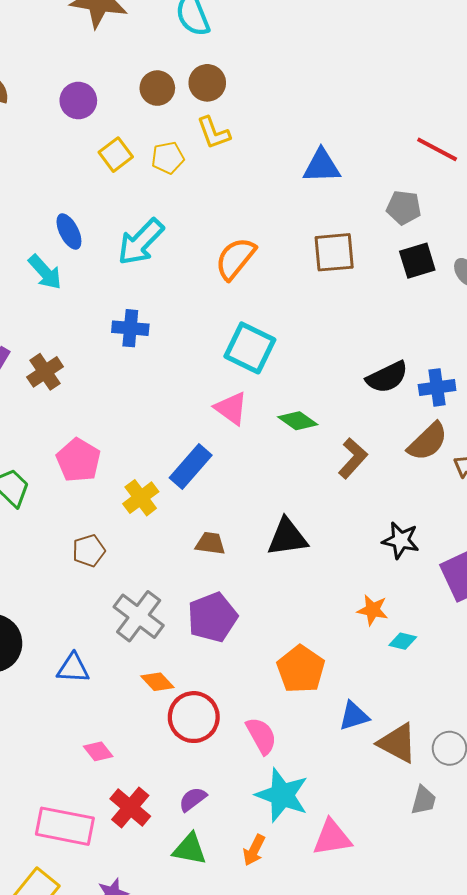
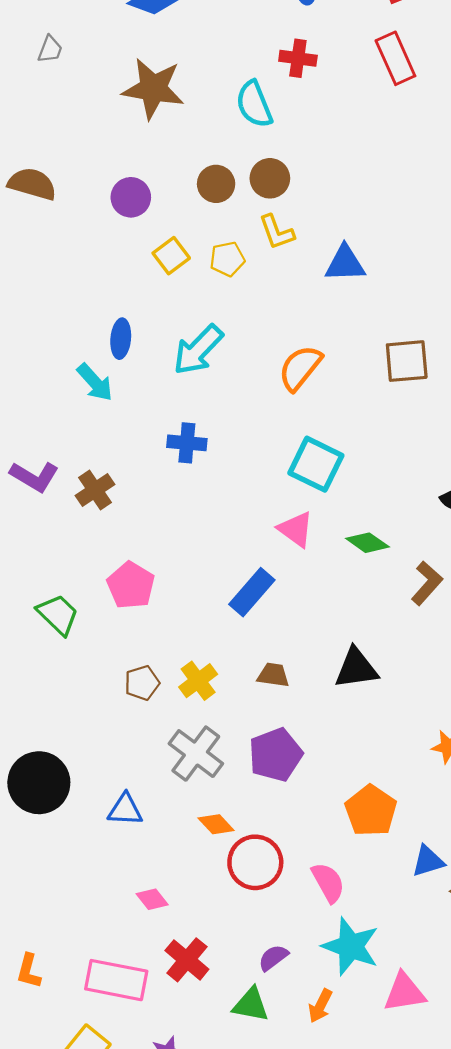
blue triangle: (322, 166) -> (345, 263), moved
blue ellipse: (69, 232) -> (121, 339), turned 32
yellow cross: (141, 498) -> (198, 681), moved
purple semicircle: (193, 799) -> (273, 958), moved

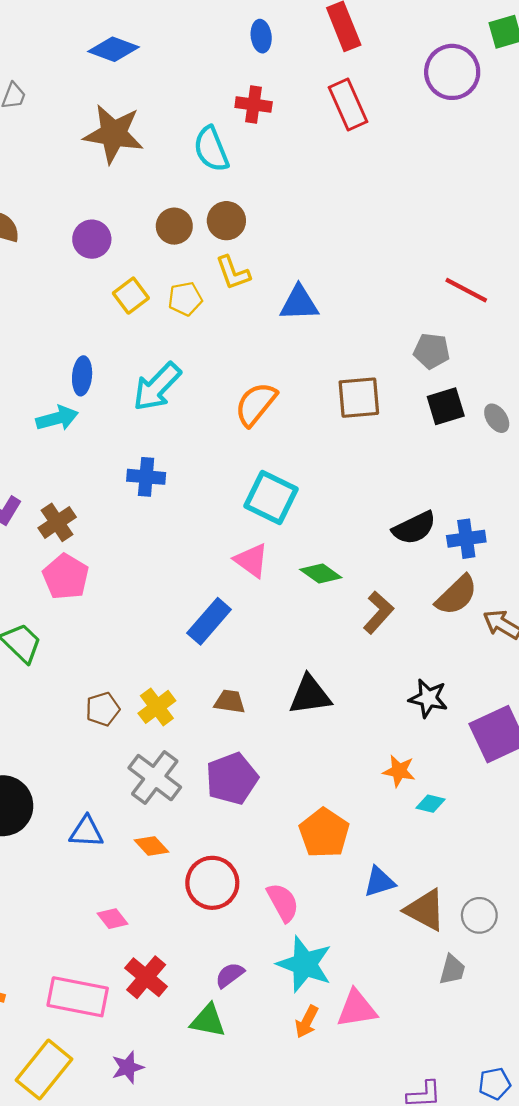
cyan arrow: (95, 382) -> (57, 418), turned -63
pink pentagon: (131, 585) -> (66, 577), moved
orange diamond: (216, 824) -> (152, 846), moved
orange arrow: (320, 1006) -> (307, 1022), moved

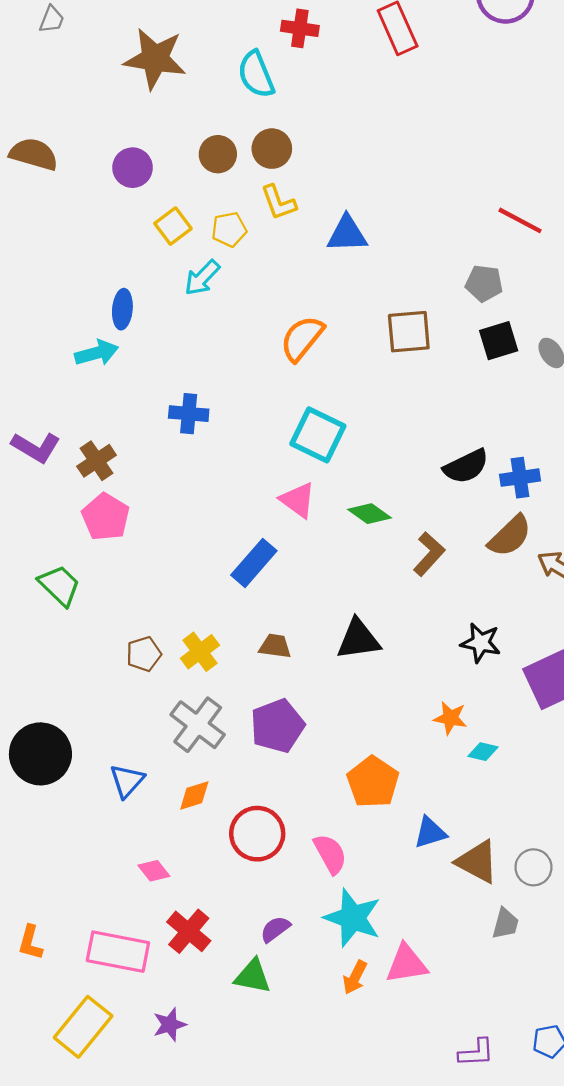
cyan arrow: (157, 387) -> (202, 278), moved, size x0.7
blue triangle: (86, 832) -> (127, 781), turned -51
orange diamond: (152, 846) -> (194, 795), turned -64

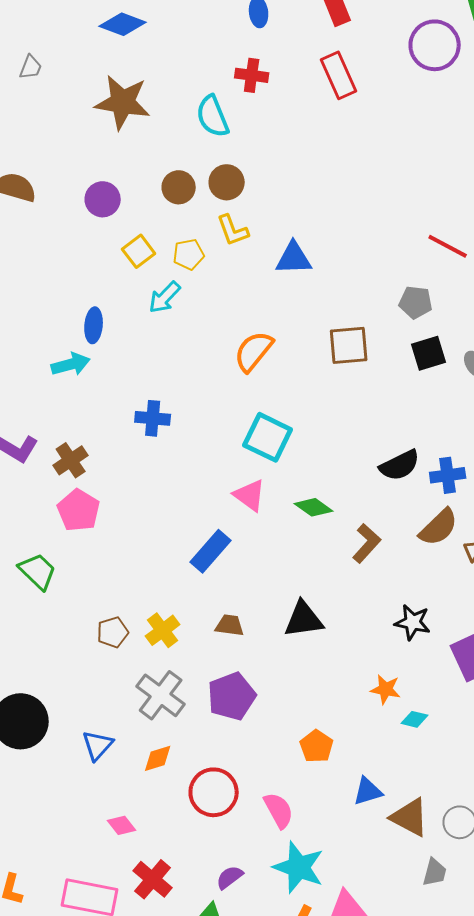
orange pentagon: (373, 782) -> (317, 746), size x0.7

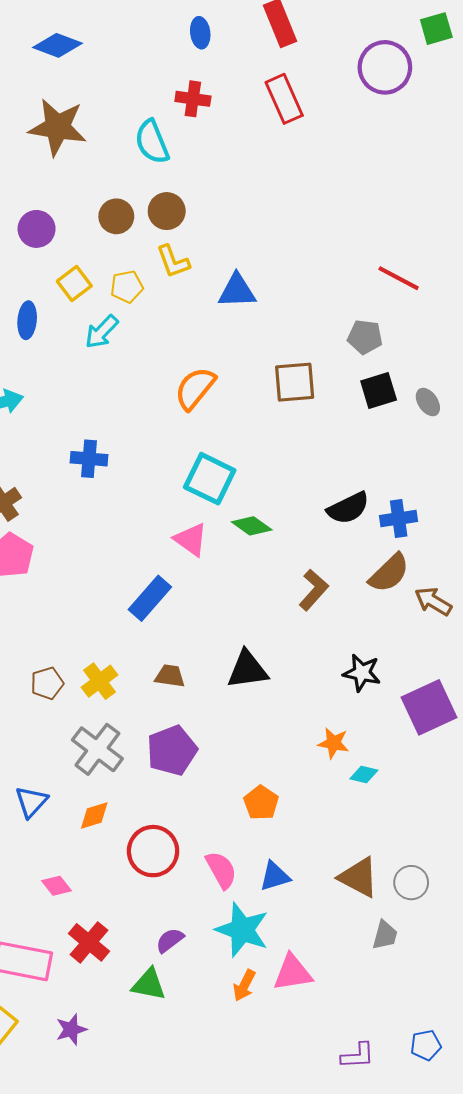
blue ellipse: (94, 325) -> (27, 320), moved
green diamond: (314, 507) -> (252, 526), moved
blue triangle: (368, 791) -> (275, 876), moved

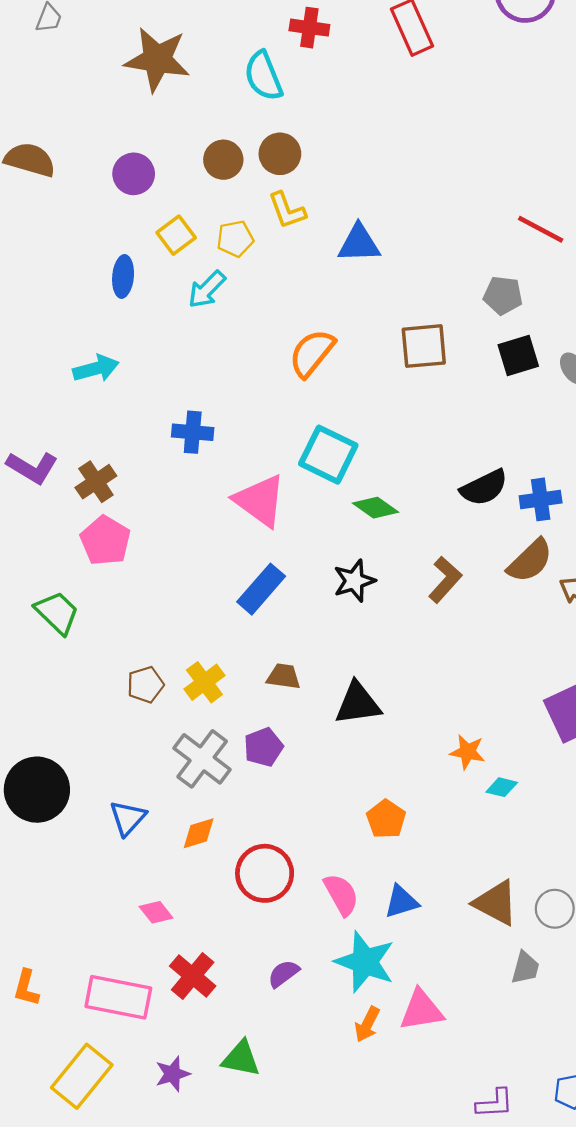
pink triangle: (191, 539) -> (260, 501), moved, size x1.4
black triangle: (247, 670) -> (358, 703), moved
black star: (362, 673) -> (354, 581), moved, turned -30
purple pentagon: (172, 750) -> (263, 747), moved, size x0.7
green triangle: (149, 984) -> (241, 1059), moved

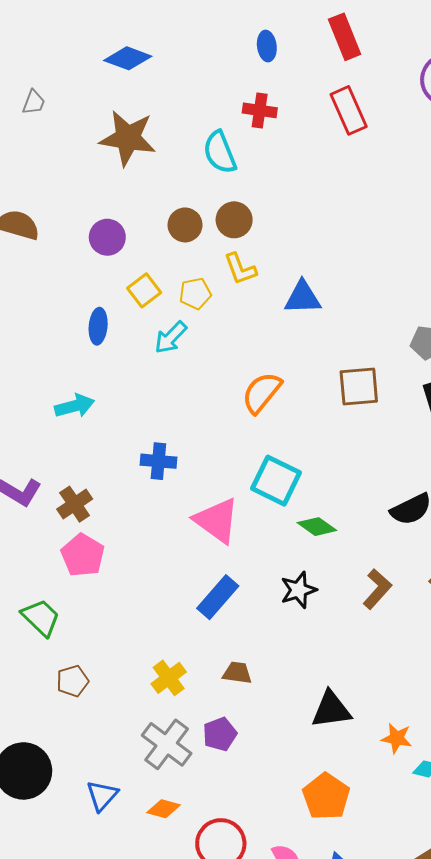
brown pentagon: (145, 685) -> (73, 681), moved
black triangle: (358, 703) -> (331, 710), moved
orange pentagon: (386, 819) -> (326, 797), size x1.4
orange diamond: (199, 833) -> (164, 809), turned 32

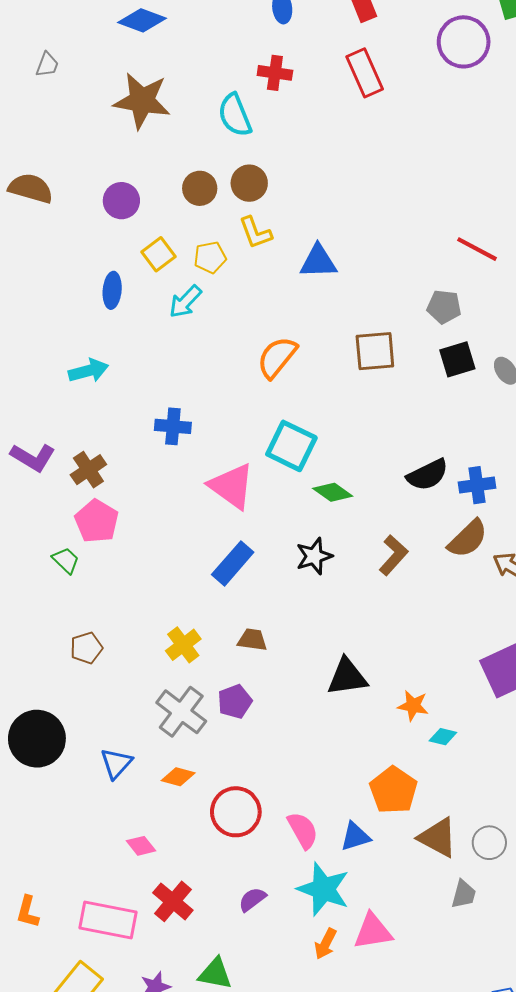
green trapezoid: (41, 618) -> (66, 560), moved, size x0.7
orange pentagon: (326, 797) -> (393, 790), moved

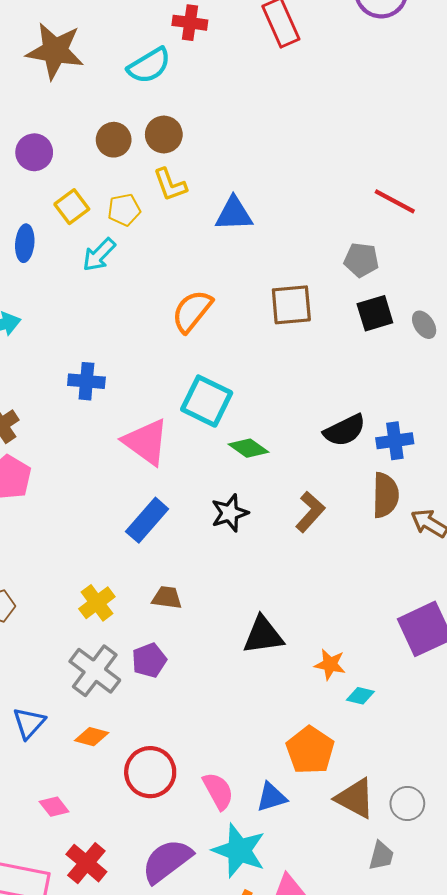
cyan semicircle: (235, 115) -> (149, 66), turned -99
brown semicircle: (468, 539) -> (385, 495), turned -45
purple semicircle: (252, 899) -> (167, 861), size x1.8

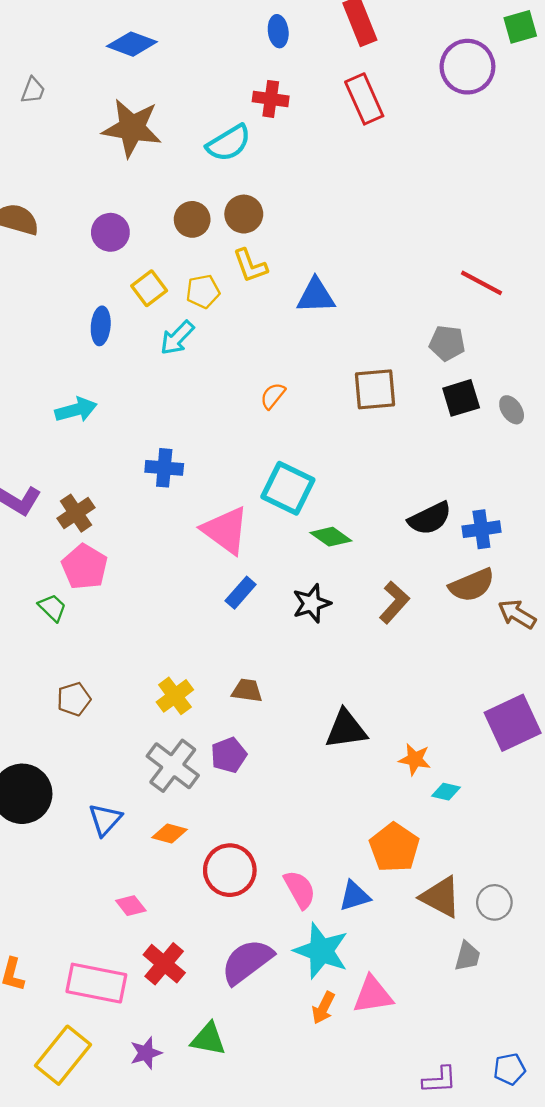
orange semicircle: (192, 311) -> (273, 396), size x0.6
brown semicircle: (385, 495) -> (472, 585), turned 66
blue rectangle: (147, 520) -> (241, 593), moved, size x0.7

